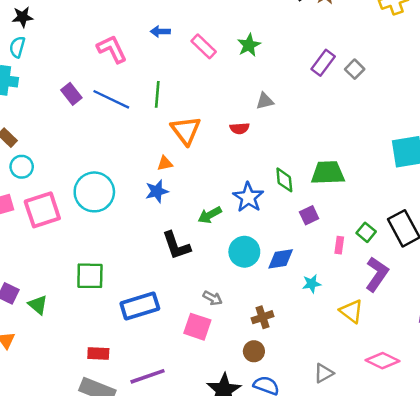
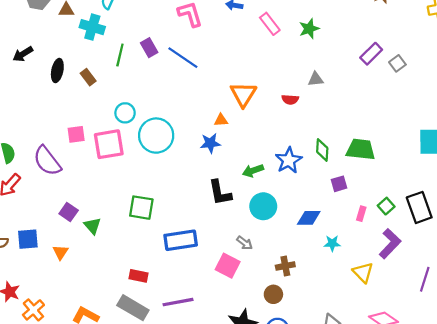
green line: (157, 94) -> (120, 55), moved
cyan circle: (22, 167) -> (125, 113), moved
cyan circle: (244, 252) -> (263, 206), moved

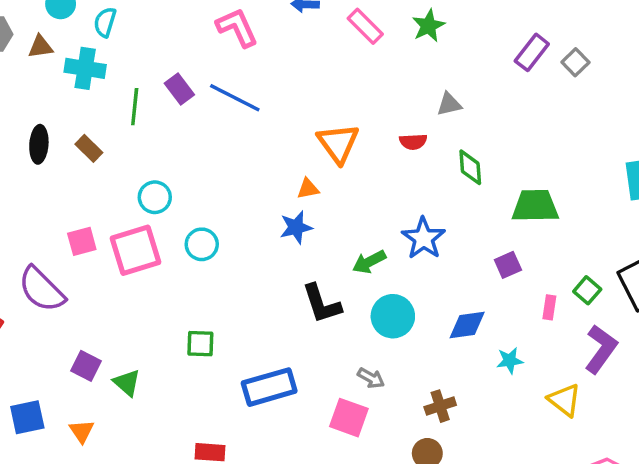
cyan circle: (156, 136) -> (202, 244), moved, size x0.6
green diamond: (322, 150) -> (470, 167), moved
green square: (141, 208) -> (200, 344), size x0.7

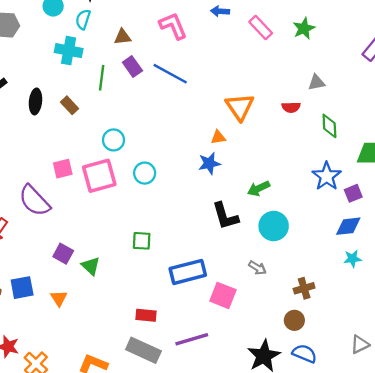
brown triangle: (40, 47) -> (123, 37), moved
blue star: (423, 238) -> (327, 176), moved
blue diamond: (467, 325) -> (348, 226), moved
pink square: (349, 418) -> (223, 295), moved

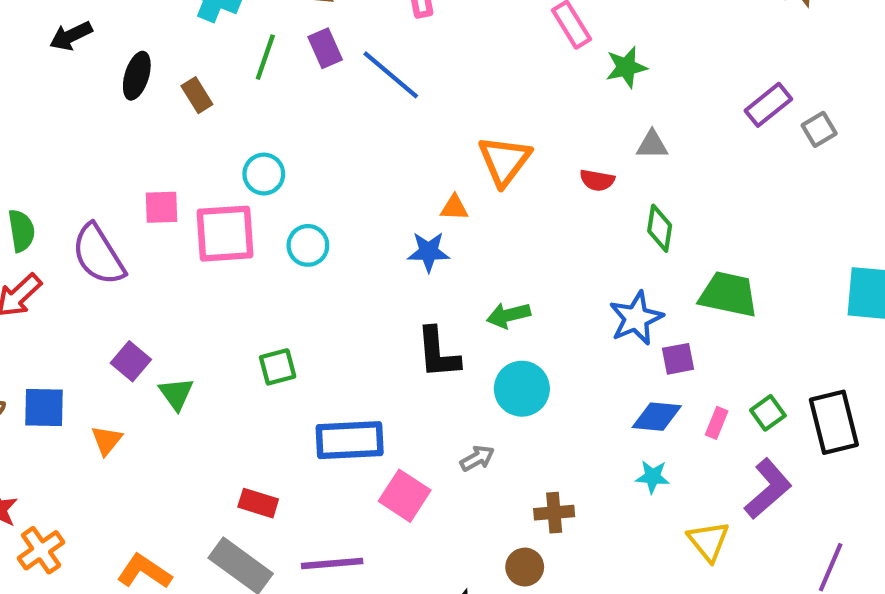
green star: (304, 28) -> (626, 67), moved
green square: (142, 241) -> (278, 367), turned -30
gray arrow: (257, 268) -> (477, 458), turned -72

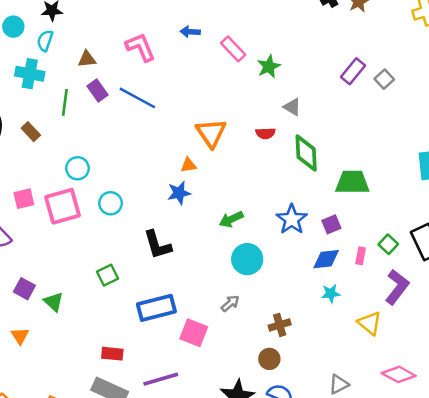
gray triangle: (652, 145) -> (292, 107), turned 42
green diamond: (660, 228) -> (306, 153), size x1.4
blue star: (636, 318) -> (292, 219), moved
black L-shape: (438, 353) -> (157, 245), moved

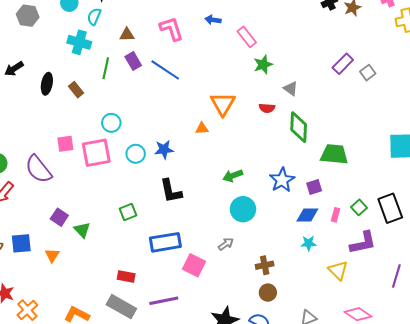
green star: (269, 66) -> (263, 65), moved
blue star: (179, 193) -> (164, 150), moved
purple L-shape: (397, 287) -> (363, 243), turned 36
brown circle: (269, 359) -> (268, 293), moved

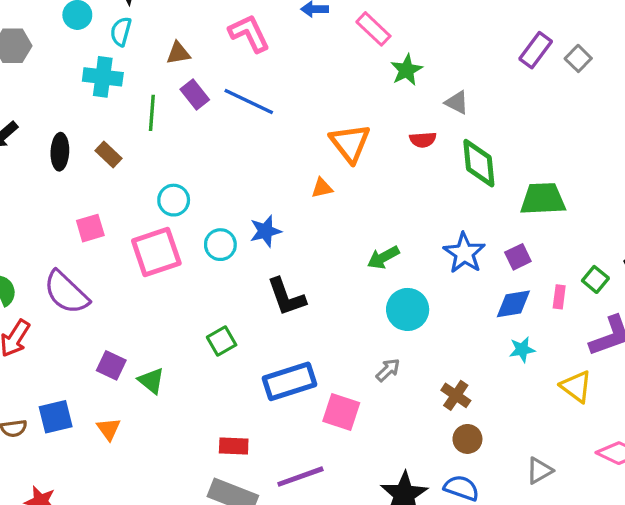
pink square: (65, 144) -> (90, 228), moved
brown cross: (265, 265) -> (456, 395), turned -36

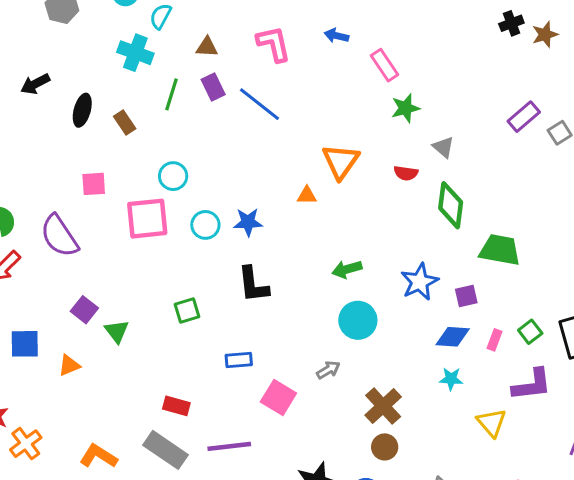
blue rectangle: (289, 381) -> (239, 360), size x0.6
brown cross: (456, 395) -> (383, 406), size x1.4
orange triangle: (109, 429) -> (69, 365), turned 30

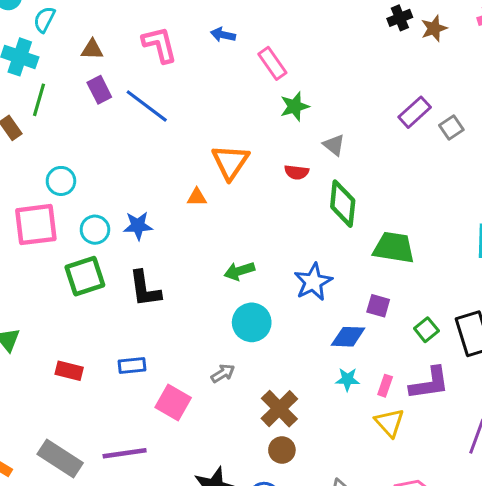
green line: (172, 94) -> (39, 100), moved
purple square: (466, 296) -> (378, 306), moved, turned 30
green square: (187, 310) -> (85, 276), moved, size x1.5
pink rectangle: (495, 340) -> (385, 386), moved
red rectangle: (176, 406) -> (69, 371), moved

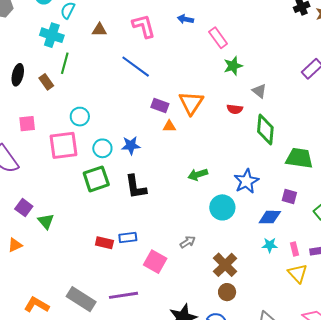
purple rectangle: (99, 90) -> (160, 105), moved, turned -42
cyan circle: (252, 322) -> (222, 207), moved
red rectangle: (69, 371) -> (104, 243), moved
pink rectangle: (385, 386) -> (294, 249), turned -32

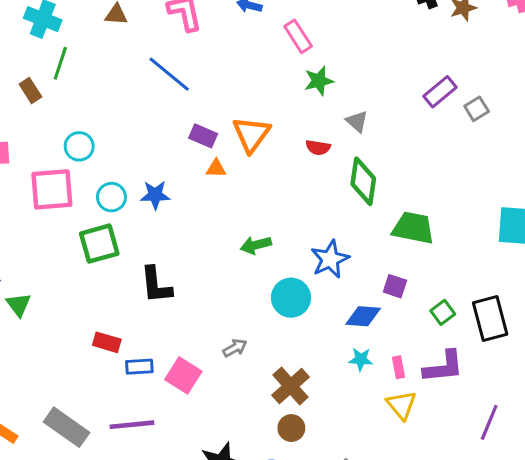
black L-shape: (136, 187) -> (156, 285), moved
blue rectangle: (128, 237) -> (139, 367), moved

